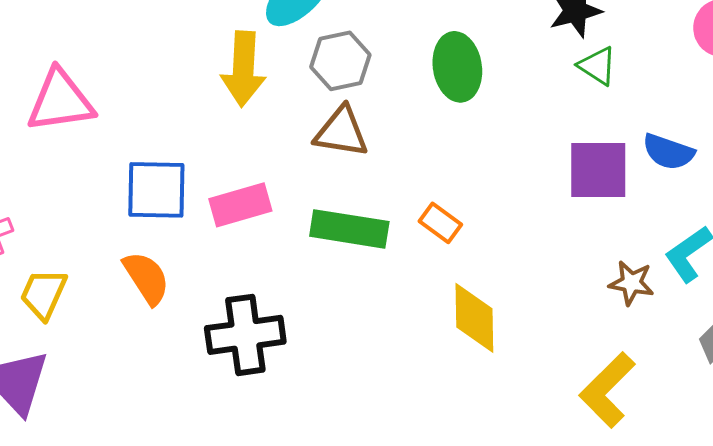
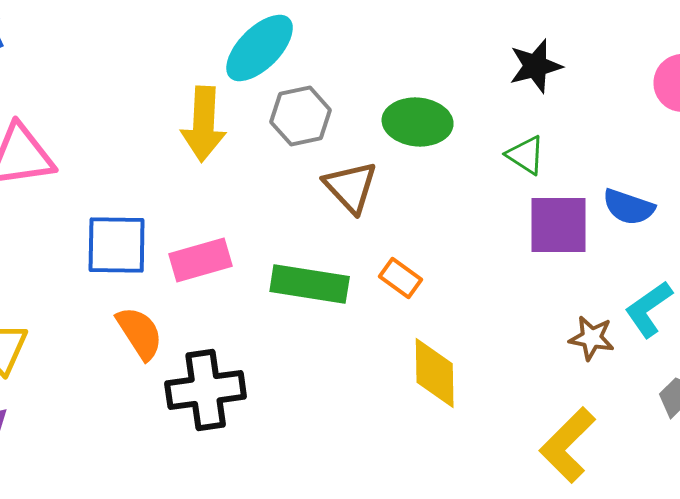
green triangle: (597, 66) -> (526, 155), moved
green ellipse: (457, 67) -> (418, 122), turned -76
brown triangle: (341, 132) -> (351, 187), moved, turned 38
orange semicircle: (146, 278) -> (140, 333), moved

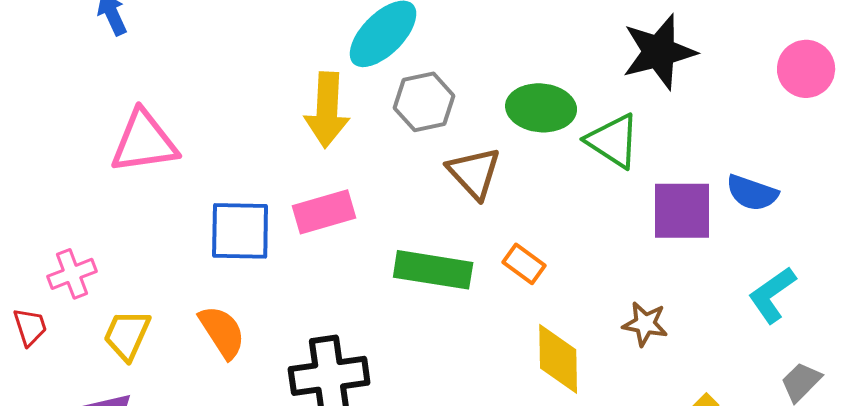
black star: (536, 66) -> (659, 52), size x1.4
green triangle: (526, 155) -> (613, 141), moved, size x1.4
pink rectangle: (201, 260) -> (324, 212), moved
orange semicircle: (140, 333) -> (222, 332), moved
brown star: (592, 338) -> (645, 324), moved

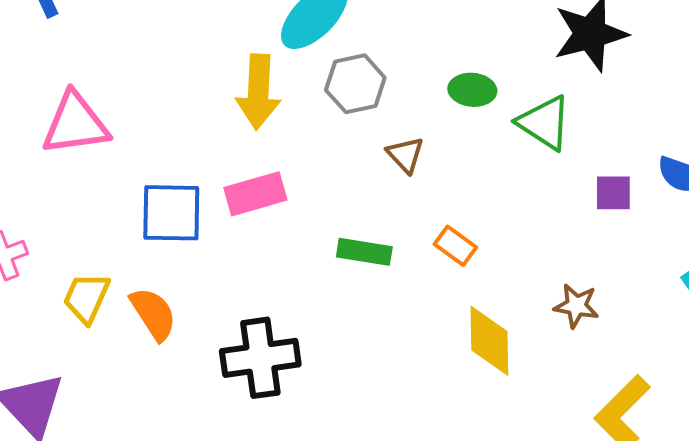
green ellipse: (541, 108) -> (472, 90), size x0.7
brown triangle: (474, 173) -> (405, 155), size x0.7
purple square: (682, 211) -> (613, 193), size x0.6
green rectangle: (433, 270) -> (364, 252), size x0.7
yellow trapezoid: (127, 335) -> (86, 298), moved

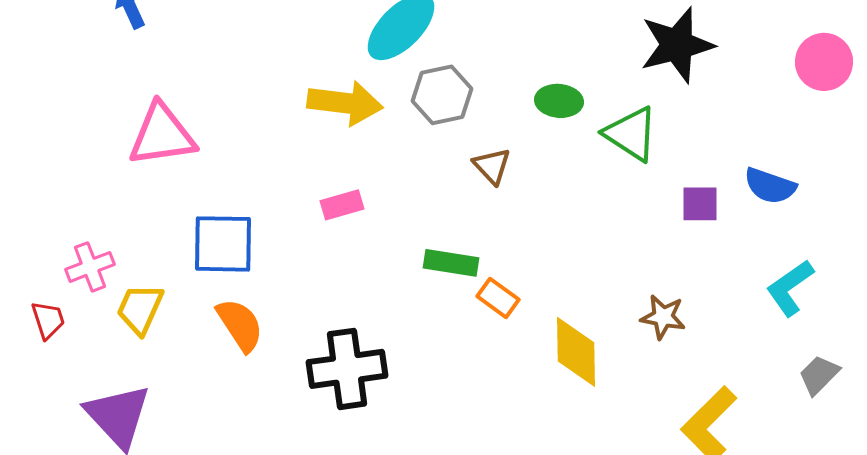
yellow arrow: (258, 92) -> (345, 103), turned -86
pink rectangle: (255, 194) -> (342, 205), size x0.7
blue square: (171, 213) -> (223, 244), moved
orange rectangle: (455, 246) -> (498, 298), moved
yellow trapezoid: (86, 298) -> (140, 309), moved

